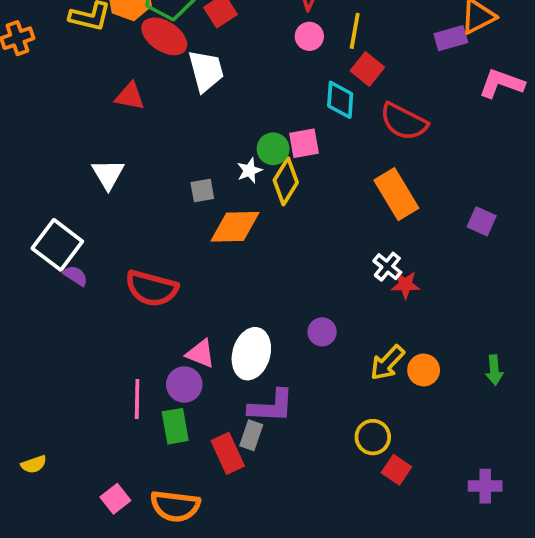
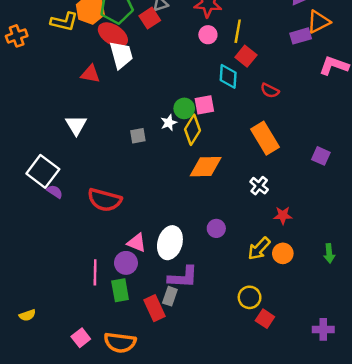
white trapezoid: (206, 71) -> (121, 55), moved
red semicircle: (404, 122) -> (270, 91), size x0.6
orange diamond: (235, 227) -> (206, 167), moved
red star: (405, 285) -> (283, 215), moved

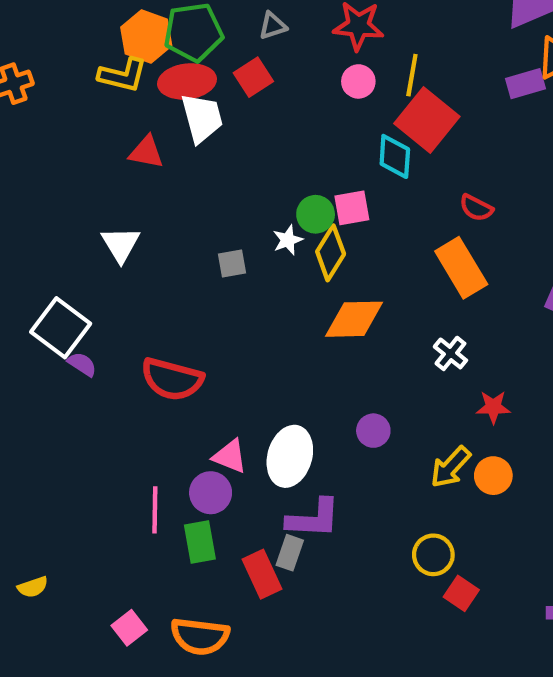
red square: (150, 18) -> (253, 77), moved
yellow L-shape: (64, 22) -> (123, 75), moved
red ellipse: (113, 35) -> (187, 81), turned -40
red square: (246, 56) -> (427, 120), size x1.6
red semicircle: (270, 91) -> (476, 208), moved

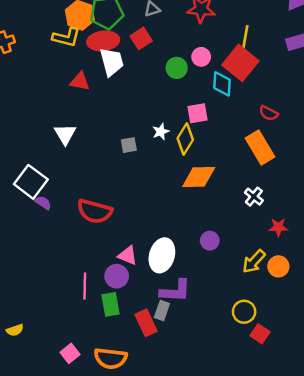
yellow line: (412, 75) -> (245, 37), moved
pink circle: (358, 81) -> (201, 57), moved
green circle: (316, 214) -> (177, 68), moved

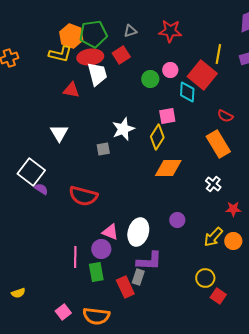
yellow line: (245, 37) -> (218, 54), moved
white star: (161, 132) -> (123, 129), moved, size x1.6
gray square: (129, 145) -> (103, 149), moved

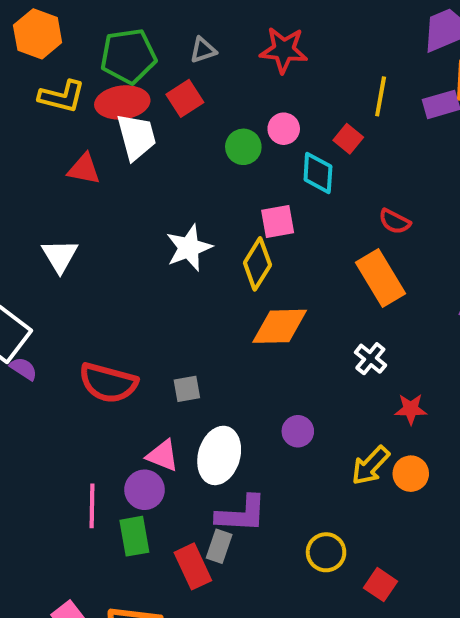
orange hexagon: (71, 36) -> (38, 34), moved
red square: (202, 75) -> (348, 139), size x0.5
gray square: (103, 149) -> (187, 389), moved
yellow circle: (205, 278) -> (326, 552), moved

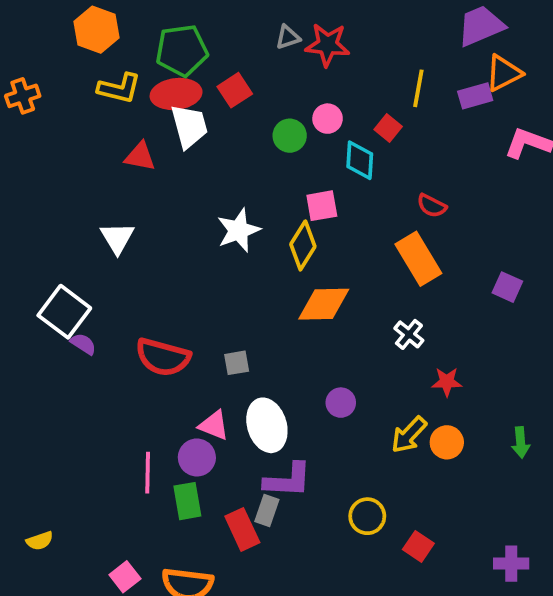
gray triangle: (203, 50) -> (288, 37), moved
white ellipse: (219, 455) -> (267, 425), turned -33

